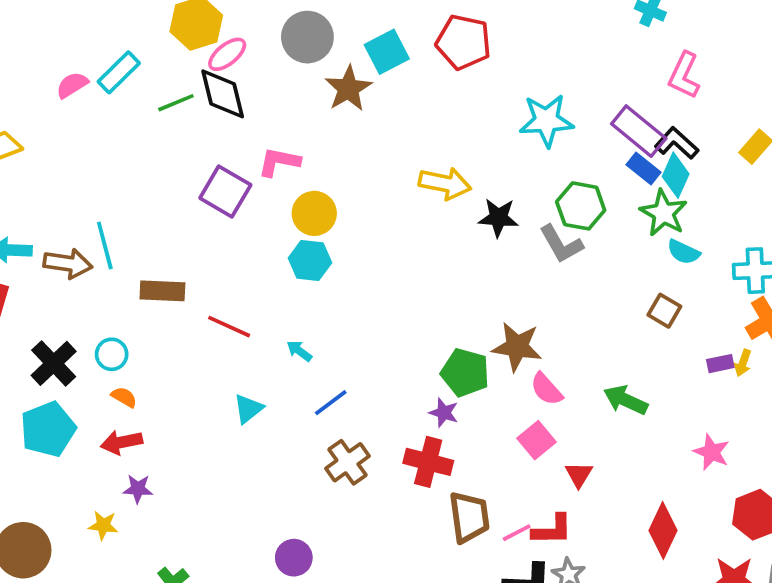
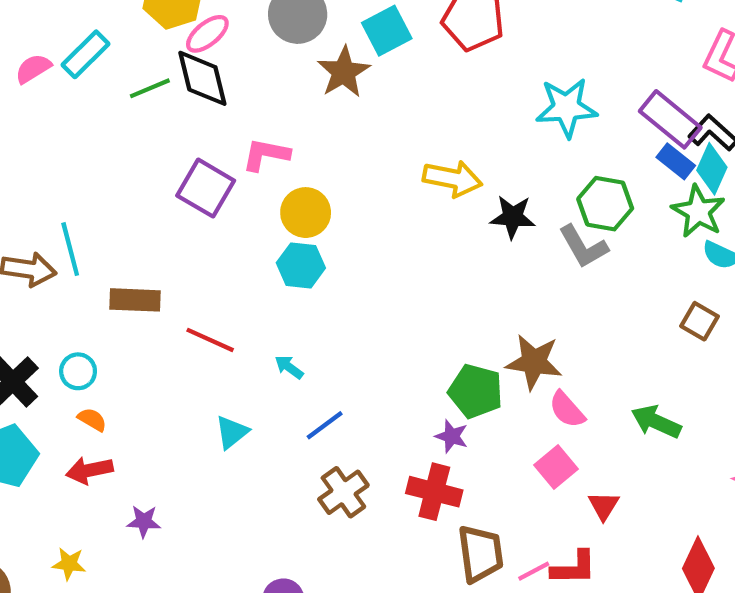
purple star: (138, 489) -> (144, 521), moved

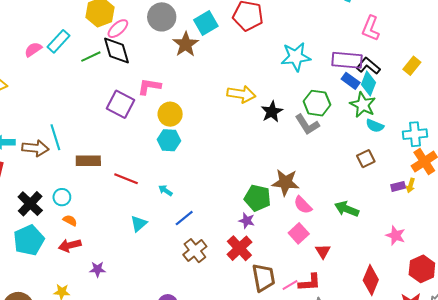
purple rectangle: (670, 119) -> (347, 60), turned -32
black star: (513, 217) -> (272, 112), turned -30
brown square: (699, 321) -> (366, 159), turned 36
red cross: (434, 492) -> (239, 248), turned 35

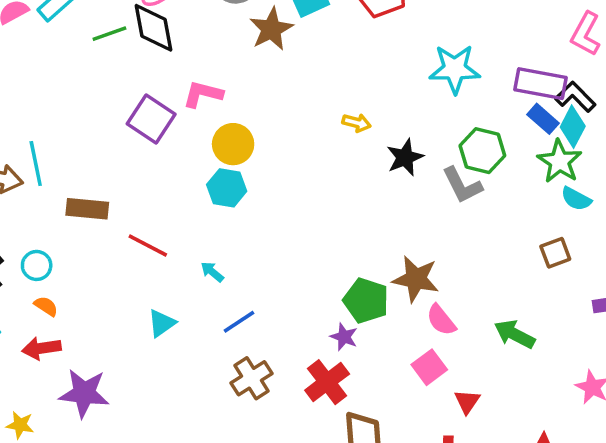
yellow arrow: (241, 94) -> (357, 123), size x0.6
purple star: (98, 269) -> (84, 393), size x1.8

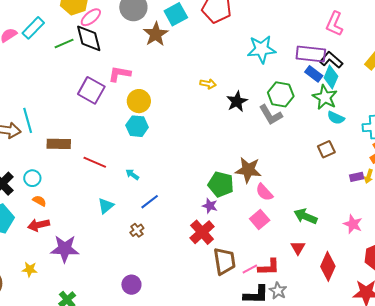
green arrow: (515, 334) -> (305, 216), moved
brown cross: (252, 378) -> (137, 230), moved, size x0.6
red triangle: (467, 402) -> (298, 248), moved

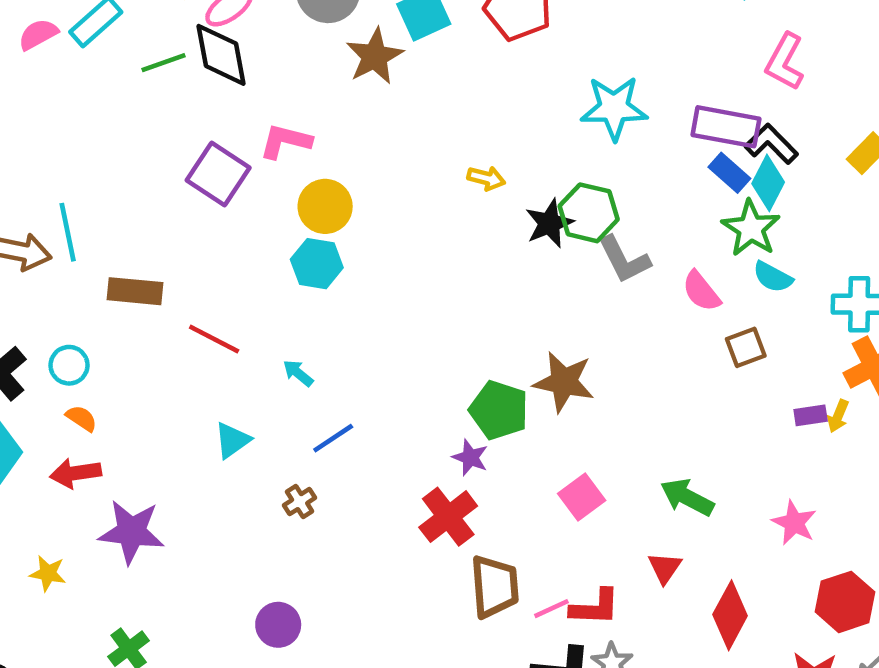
green hexagon: (281, 94) -> (589, 213), moved
pink semicircle: (264, 192) -> (701, 291), moved

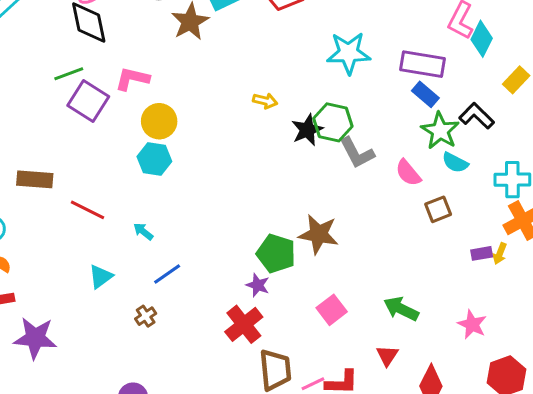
green line: (164, 63) -> (69, 74), moved
black L-shape: (771, 144) -> (477, 116), moved
cyan diamond: (768, 183) -> (482, 39), moved

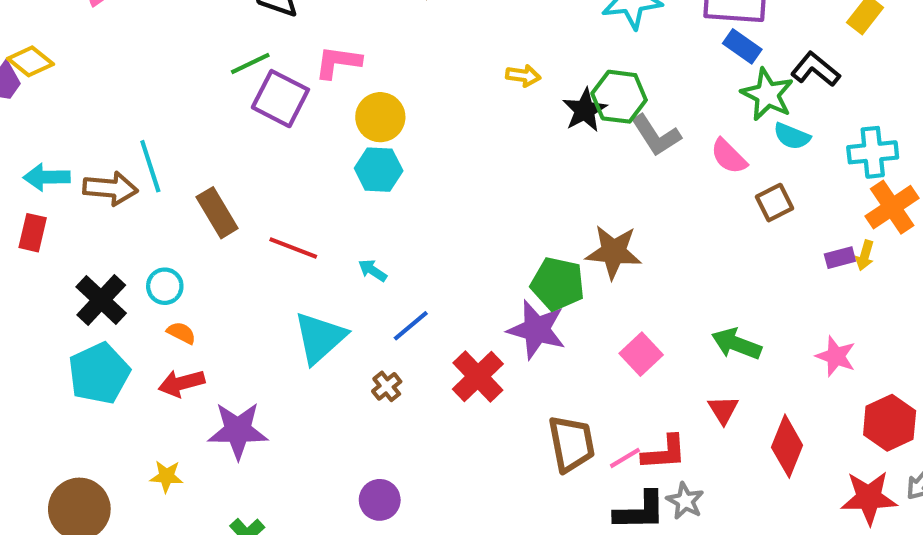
brown rectangle: (35, 179) -> (217, 213), turned 60
cyan triangle: (101, 276) -> (320, 338), size x1.6
purple star: (258, 285) -> (537, 330), size x1.8
red cross: (244, 324) -> (478, 376), moved

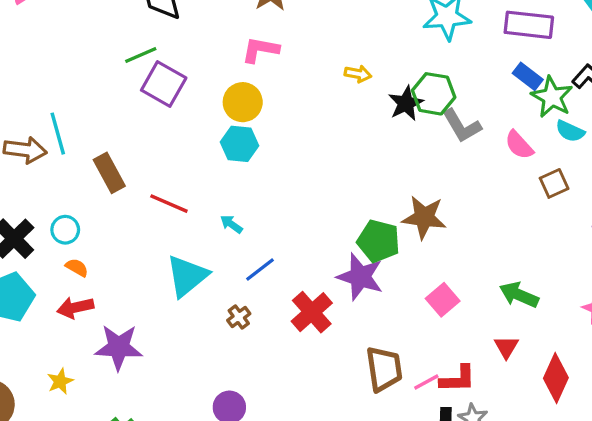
blue rectangle: (742, 46) -> (528, 76), moved
pink L-shape: (338, 62) -> (260, 50), moved
yellow star: (166, 476) -> (60, 381), turned -30

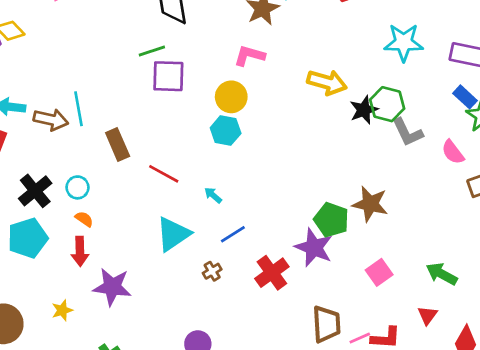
yellow arrow: (358, 74) -> (327, 82), size x1.8
purple square: (164, 84) -> (168, 76), turned -33
red arrow: (75, 307) -> (80, 251), turned -84

